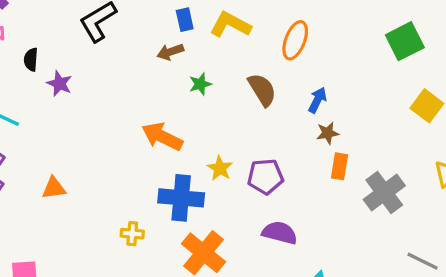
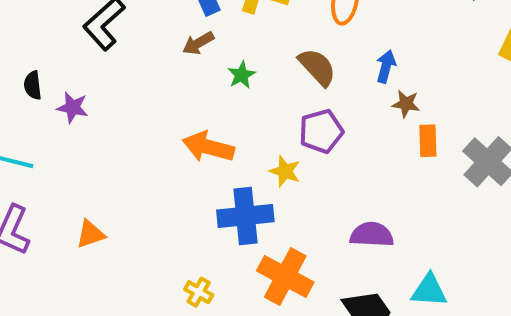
brown star: (328, 133) -> (406, 104), turned 30
purple pentagon: (265, 177) -> (321, 131), moved
yellow cross: (132, 234) -> (199, 292), moved, turned 35

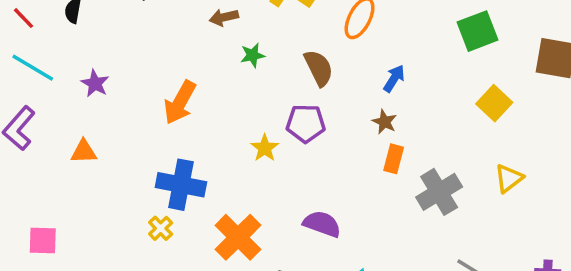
blue arrow: (386, 66) -> (394, 78), moved
purple star: (73, 107) -> (95, 83), moved
orange arrow: (208, 147) -> (180, 102), moved, turned -93
blue cross: (245, 216) -> (181, 185), moved

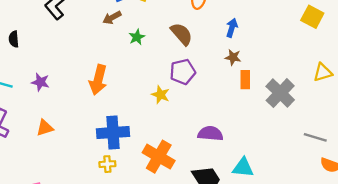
yellow square: (494, 103) -> (312, 17), moved
yellow triangle: (509, 178) -> (323, 72), turned 36
yellow cross: (161, 228) -> (107, 164), turned -35

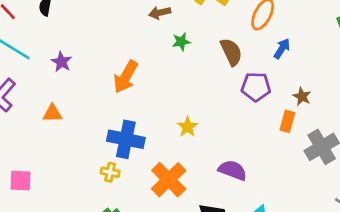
blue arrow: (232, 28) -> (282, 49), moved
brown star: (233, 57) -> (302, 96), moved
purple pentagon: (183, 72) -> (256, 87), moved
yellow star: (161, 95) -> (187, 127), moved

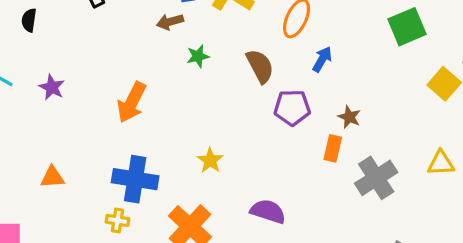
orange triangle: (52, 113) -> (52, 177), moved

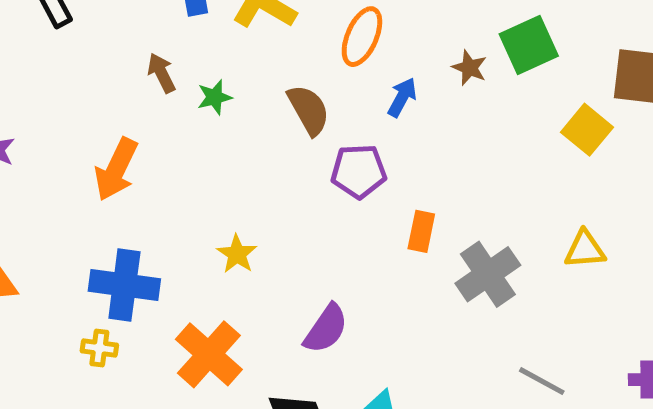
brown arrow: (170, 22) -> (161, 73), moved, turned 80
brown star: (349, 117) -> (469, 68), moved
purple semicircle: (268, 211) -> (326, 329), turned 108

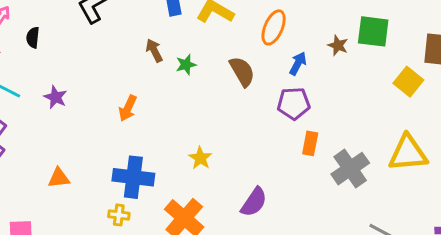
green square: (529, 45) -> (373, 31), turned 32
orange arrow: (116, 169) -> (128, 108), size x0.7
purple pentagon: (359, 171) -> (294, 103), moved
yellow triangle: (585, 250) -> (408, 153), size x1.6

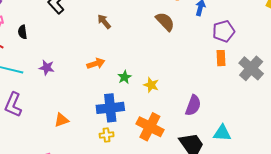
green star: (186, 65) -> (124, 77), moved
purple pentagon: (294, 103) -> (224, 31), moved
orange arrow: (128, 108) -> (96, 64), turned -120

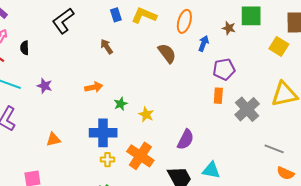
yellow cross: (107, 135) -> (107, 160), moved

